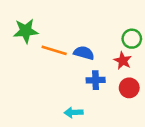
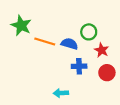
green star: (26, 31) -> (21, 26), turned 30
green circle: (132, 39) -> (89, 32), moved

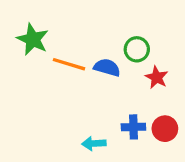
blue cross: (79, 66) -> (133, 127), moved
red circle: (107, 73) -> (165, 129), moved

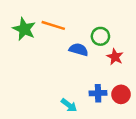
orange line: (69, 64) -> (53, 25), moved
cyan arrow: (94, 144) -> (69, 105), turned -140

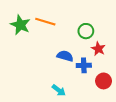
blue semicircle: (79, 50) -> (65, 56), moved
blue cross: (98, 93) -> (84, 65), moved

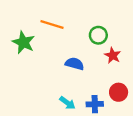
green star: (20, 25) -> (24, 42), moved
blue cross: (84, 65) -> (95, 104), moved

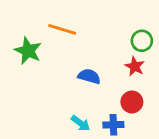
green circle: (98, 35) -> (142, 41), moved
red circle: (119, 92) -> (132, 102), moved

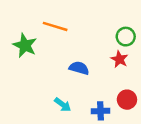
red circle: (132, 102) -> (127, 100), moved
cyan arrow: (81, 123) -> (63, 105), moved

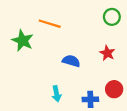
green circle: (126, 37) -> (112, 17), moved
cyan arrow: (63, 105) -> (56, 94), turned 42

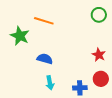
red star: (107, 53) -> (99, 55), moved
blue semicircle: (71, 61) -> (45, 59), moved

